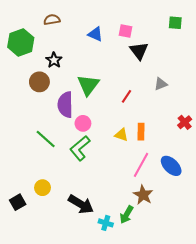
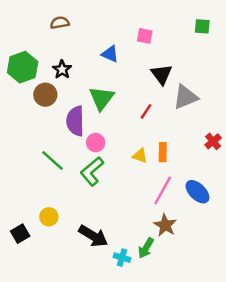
blue triangle: (95, 34) -> (110, 54), moved
green hexagon: (21, 42) -> (23, 67), moved
black triangle: (139, 51) -> (162, 74), moved
gray triangle: (161, 84) -> (185, 97), size x1.6

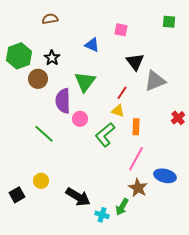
yellow triangle: (140, 156) -> (118, 111), moved
green L-shape: (92, 171) -> (105, 135), moved
blue ellipse: (197, 192) -> (165, 176), moved, turned -30

